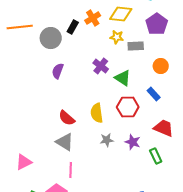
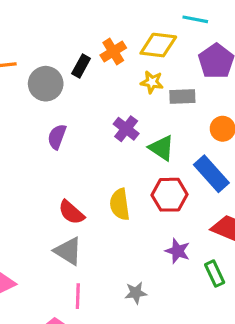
blue rectangle: (154, 94) -> (211, 174), size x1.6
gray star: (107, 140) -> (136, 293), moved

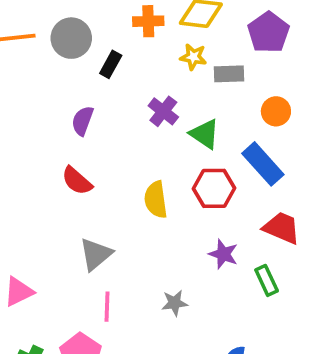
orange cross: (113, 51) -> (148, 21), turned 30
black rectangle: (81, 66) -> (111, 64), moved
gray circle: (46, 84) -> (71, 38), moved
red semicircle: (71, 212) -> (77, 181), moved
gray triangle: (68, 251) -> (96, 254), turned 48

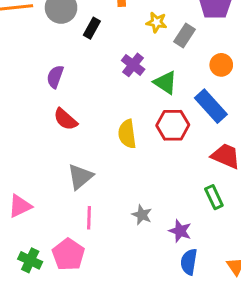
gray rectangle: (229, 74) -> (184, 36), turned -55
purple semicircle: (83, 121) -> (55, 77), moved
purple star: (223, 254) -> (180, 231), moved
gray star: (175, 303) -> (142, 215), turned 30

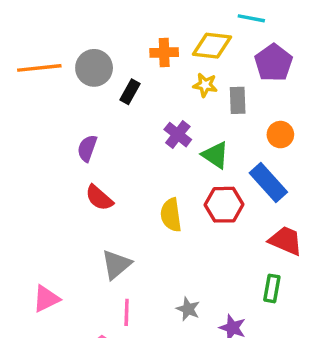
gray rectangle: (184, 36) -> (238, 100), turned -35
green rectangle: (214, 197) -> (272, 288), turned 35

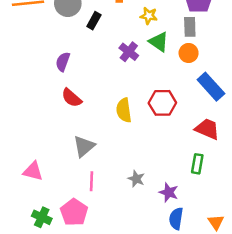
gray rectangle: (238, 100) -> (190, 27), moved
orange circle: (280, 135) -> (189, 53), moved
green triangle: (215, 155) -> (159, 42), moved
blue rectangle: (268, 182) -> (211, 87), moved
pink triangle: (46, 299) -> (33, 171), turned 40

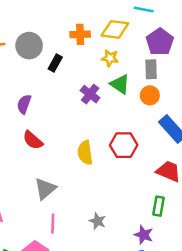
purple star: (169, 192) -> (144, 235), moved

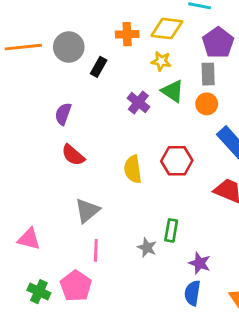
green rectangle: (159, 206) -> (171, 230), moved

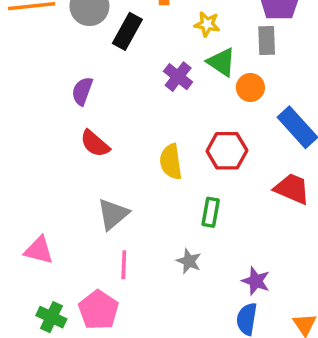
black rectangle: (99, 67) -> (127, 31), size x1.4
orange circle: (207, 104) -> (250, 87), moved
green rectangle: (171, 230) -> (211, 212), moved

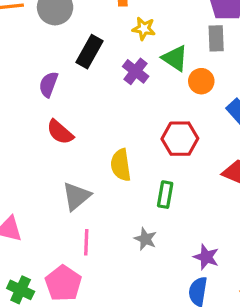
yellow star: (207, 24) -> (144, 29), moved
black rectangle: (127, 31) -> (90, 52), moved
yellow semicircle: (171, 162) -> (121, 165), moved

